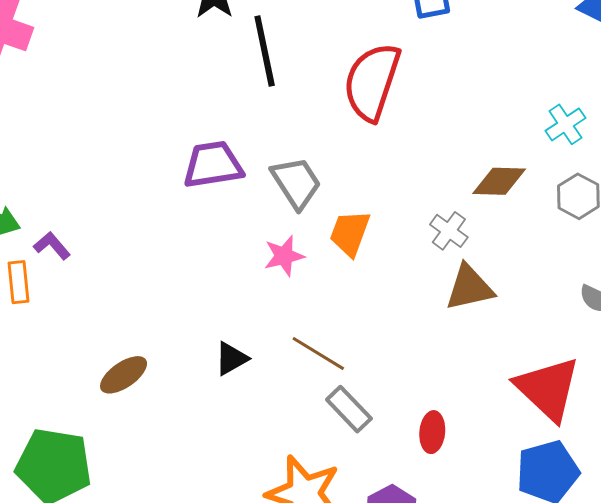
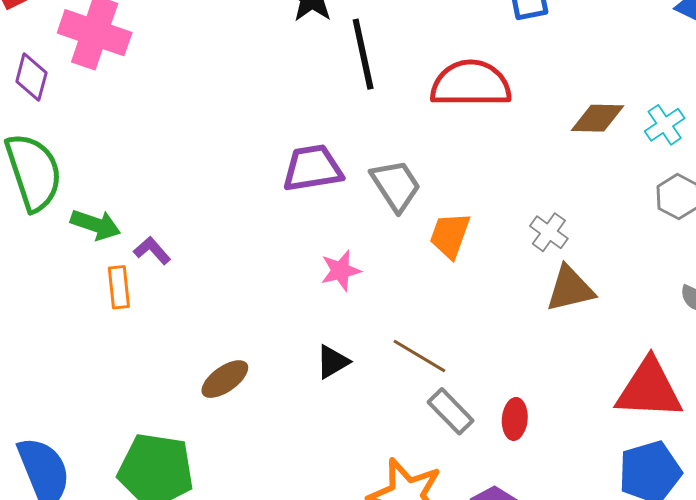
red semicircle: (372, 82) -> (471, 84), turned 72
brown diamond: (499, 181) -> (597, 118), moved
pink star: (284, 256) -> (341, 271), moved
red triangle: (548, 389) -> (649, 389), turned -40
red ellipse: (432, 432) -> (515, 419), moved

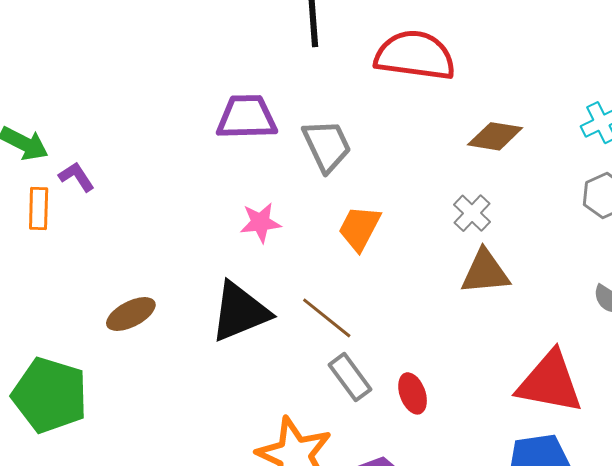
brown diamond: (597, 118) -> (495, 136), moved
orange trapezoid: (450, 235) -> (359, 228), moved
black triangle: (333, 362) -> (240, 312), size x1.8
red ellipse: (515, 419) -> (413, 393), turned -33

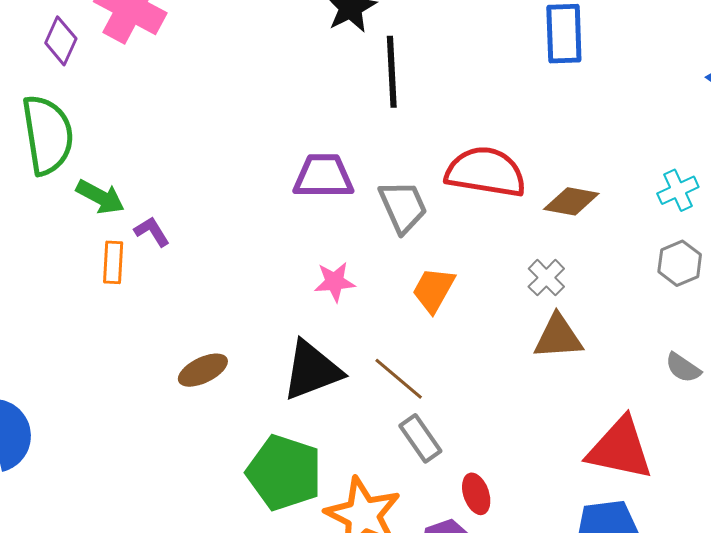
red semicircle: (415, 55) -> (486, 172), moved
red ellipse: (413, 393) -> (476, 494), moved
green pentagon: (50, 395) -> (284, 473), moved

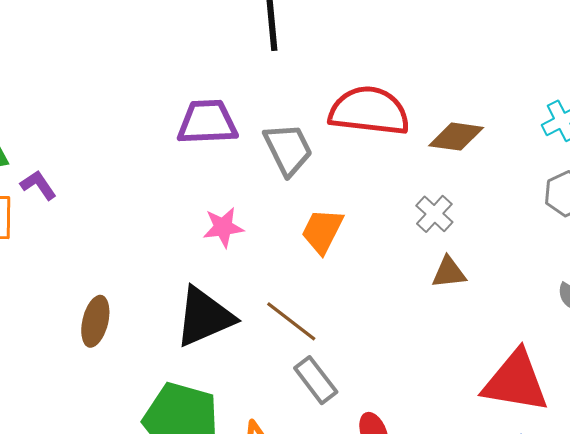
brown triangle: (558, 337) -> (449, 273), size x0.7
brown ellipse: (203, 370) -> (95, 321), turned -48

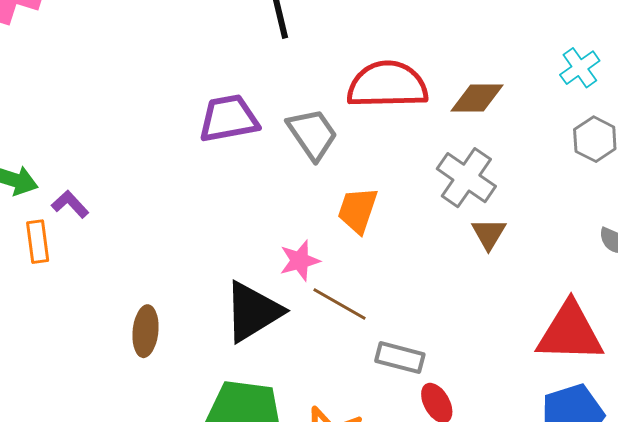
gray cross: (434, 214) -> (466, 178), size x1.5
pink star: (223, 227) -> (300, 261), moved
brown triangle: (449, 273) -> (489, 234), turned -45
gray rectangle: (316, 380) -> (400, 358), moved, turned -30

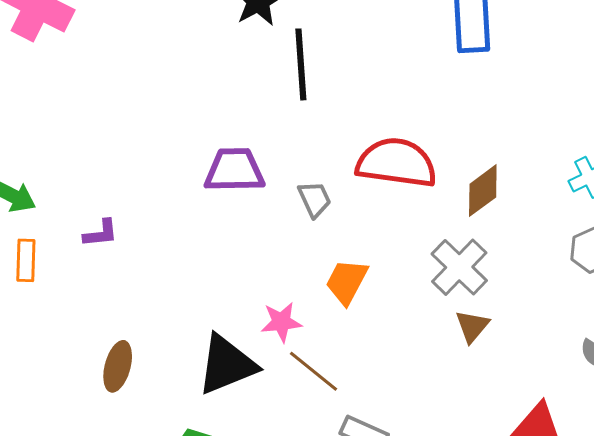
brown diamond: (477, 98) -> (483, 191), turned -46
gray trapezoid: (312, 134) -> (314, 199), size x0.7
purple L-shape: (70, 204) -> (101, 233), moved, turned 117

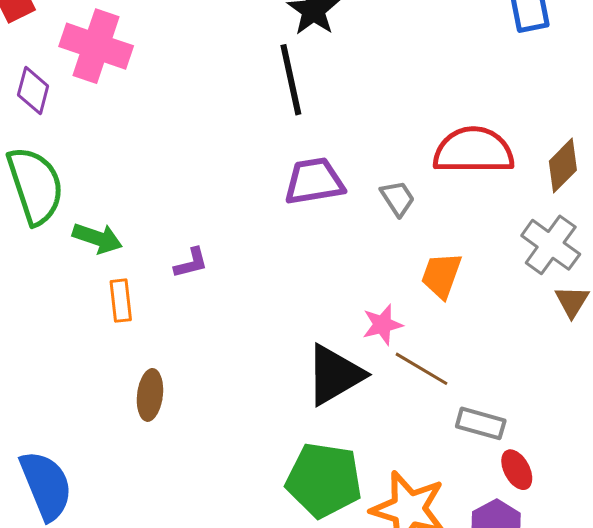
black line: (301, 64) -> (291, 80), moved
brown ellipse: (118, 366) -> (150, 395), moved

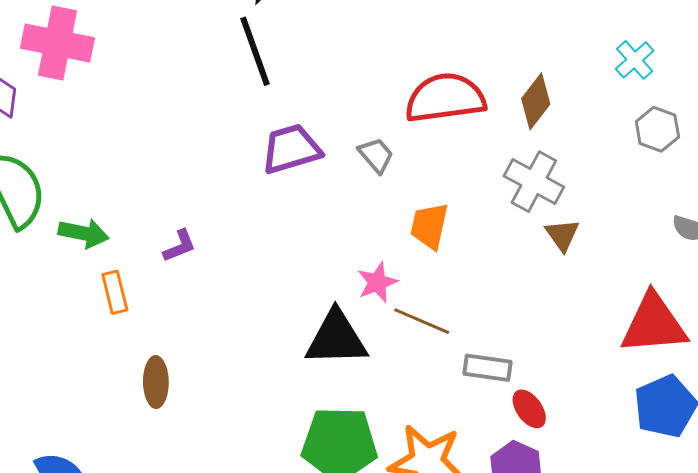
black triangle: (335, 375) -> (336, 338), turned 36

